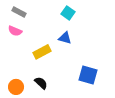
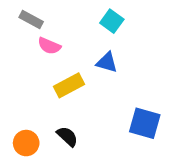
pink semicircle: (15, 31) -> (49, 46), moved

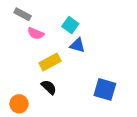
cyan square: (112, 21) -> (70, 25), moved
black semicircle: (67, 136) -> (49, 87), moved

